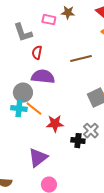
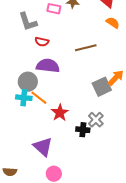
red semicircle: (37, 53) -> (42, 42), turned -88
red star: (55, 124) -> (60, 113), turned -30
purple triangle: (38, 158) -> (43, 147), turned -40

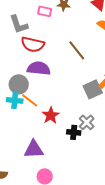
red semicircle: (42, 42) -> (33, 44), size x1.6
brown line: (86, 48) -> (77, 50), turned 65
purple triangle: (43, 147) -> (34, 149), turned -45

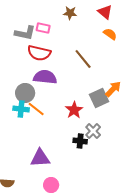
pink rectangle: (45, 11) -> (43, 28), moved
gray L-shape: (19, 24) -> (25, 33), turned -60
red star: (51, 115) -> (74, 110), moved

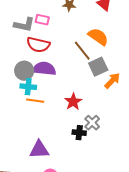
orange semicircle: (110, 34) -> (98, 37), moved, size x1.5
gray circle: (25, 93) -> (24, 71), moved
gray square: (99, 98) -> (98, 67), moved
cyan cross: (21, 109) -> (28, 87), moved
orange line: (36, 109) -> (35, 101), turned -30

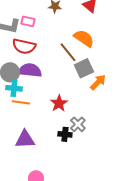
purple triangle: (39, 150) -> (25, 139), moved

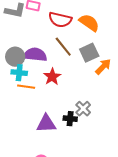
red semicircle: (24, 46) -> (60, 20), moved
brown line: (68, 52) -> (63, 47), moved
red star: (59, 103) -> (52, 77), moved
purple triangle: (25, 139) -> (46, 124), moved

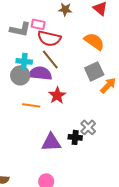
red semicircle: (60, 20) -> (49, 38), moved
brown line: (63, 47) -> (50, 59), moved
cyan cross: (19, 73) -> (24, 61), moved

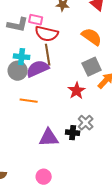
brown line: (50, 59) -> (48, 55), turned 30
purple semicircle: (40, 73) -> (38, 69), turned -30
red star: (57, 95) -> (77, 91), moved

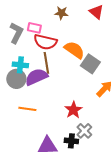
gray L-shape: (18, 25) -> (16, 33), turned -75
orange semicircle: (92, 37) -> (74, 50), moved
gray square: (92, 67) -> (90, 64), moved, turned -30
red star: (77, 91) -> (73, 110), moved

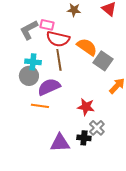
gray L-shape: (16, 33) -> (29, 30), turned -145
purple semicircle: (36, 77) -> (49, 87), moved
red star: (73, 110) -> (86, 107), turned -30

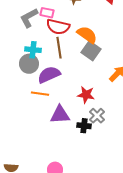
gray square: (103, 61) -> (91, 51), moved
purple triangle: (60, 143) -> (60, 115), moved

